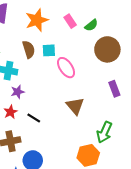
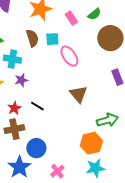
pink rectangle: (70, 21) -> (71, 18), moved
red star: (11, 112) -> (14, 108), moved
green arrow: (104, 132) -> (107, 120), turned -130

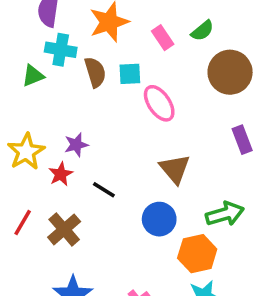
cyan cross: (12, 59) -> (61, 50), moved
red star: (14, 108) -> (61, 174), moved
brown cross: (14, 129) -> (64, 229), turned -30
blue circle: (36, 148) -> (159, 219), moved

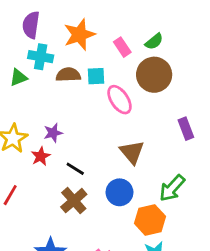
brown semicircle: (95, 72) -> (68, 75), turned -75
brown circle: (230, 72) -> (154, 75), moved
green arrow: (225, 214) -> (172, 188), turned 148
brown cross: (64, 229) -> (74, 201), moved

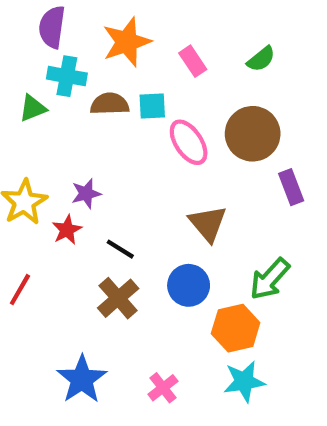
green semicircle: (154, 42) -> (261, 59), moved
brown circle: (154, 75) -> (253, 134), moved

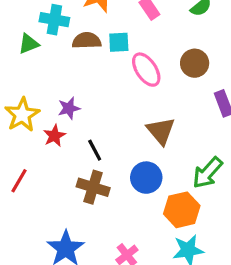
brown circle: (253, 134) -> (195, 63), size x0.7
black line: (120, 249) -> (95, 150), turned 30
brown cross: (118, 298) -> (93, 187), turned -32

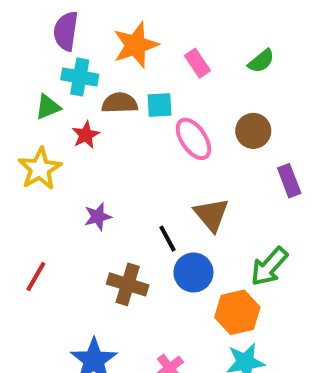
purple star: (69, 108) -> (98, 217), moved
yellow star: (22, 115) -> (40, 169), moved
red star: (54, 136) -> (86, 135), moved
black line: (95, 150) -> (168, 239), moved

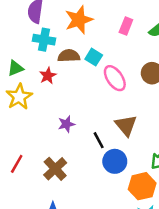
pink rectangle: (197, 63) -> (126, 26), moved, turned 56
cyan square: (160, 105) -> (94, 57), turned 35
green triangle: (48, 107) -> (15, 68), moved
purple star: (98, 217) -> (66, 124), moved
brown cross: (128, 284) -> (55, 169), moved, turned 30

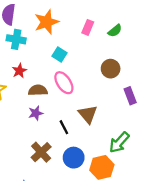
brown semicircle: (69, 56) -> (38, 90), moved
pink ellipse: (115, 78) -> (64, 83), moved
blue circle: (115, 161) -> (74, 158), moved
brown cross: (55, 169) -> (41, 152), moved

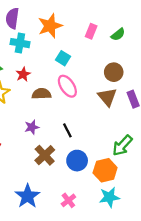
purple star: (36, 113) -> (32, 127), moved
brown triangle: (88, 114) -> (107, 97), moved

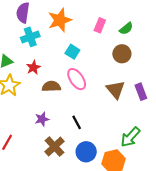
cyan cross: (20, 43) -> (30, 37), turned -30
brown circle: (114, 72) -> (122, 54), moved

